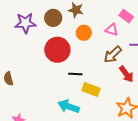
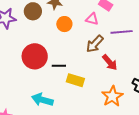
red circle: (57, 50) -> (35, 56), moved
cyan arrow: (69, 106) -> (42, 100), moved

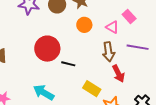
brown arrow: (95, 44) -> (109, 52), turned -66
yellow rectangle: (75, 80) -> (92, 89), moved

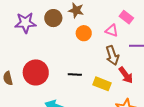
red circle: (47, 49) -> (36, 72), moved
yellow rectangle: (92, 89) -> (102, 84), moved

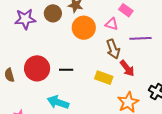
orange circle: (84, 33) -> (84, 28), size x1.5
black line: (75, 74) -> (66, 70), moved

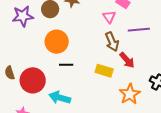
pink triangle: (112, 24) -> (109, 17), turned 40
orange circle: (84, 28) -> (57, 42), moved
red circle: (37, 68) -> (33, 80), moved

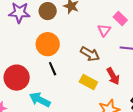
brown arrow: (112, 42) -> (90, 54), moved, turned -48
black line: (66, 65) -> (53, 69), turned 56

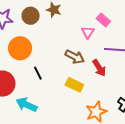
orange circle: (48, 44) -> (20, 48), moved
red arrow: (113, 76) -> (99, 68), moved

